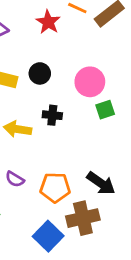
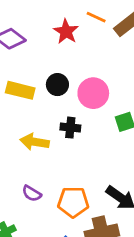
pink circle: (90, 82) -> (93, 93), moved

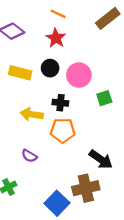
orange line: (96, 17) -> (58, 14), moved
red star: (66, 32) -> (56, 38), moved
orange pentagon: (73, 202) -> (63, 130), moved

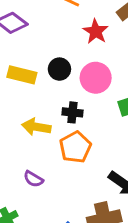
red star: (56, 38) -> (96, 31), moved
orange pentagon: (63, 130) -> (75, 147), turned -30

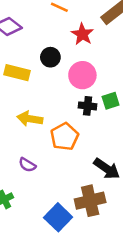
black circle: (59, 69) -> (50, 57), moved
black cross: (72, 112) -> (88, 106), moved

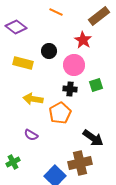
red star: (82, 34) -> (83, 40), moved
black cross: (88, 106) -> (70, 89), moved

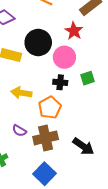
black circle: (49, 51) -> (38, 42), size x1.6
black arrow: (93, 138) -> (83, 146), moved
brown cross: (80, 163) -> (46, 138), moved

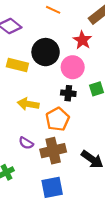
blue square: (44, 174) -> (52, 187), turned 35

